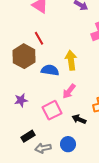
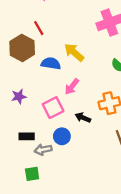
yellow arrow: (71, 60) -> (74, 52), turned -42
black rectangle: (28, 136) -> (27, 136), turned 32
blue circle: (68, 144) -> (62, 136), moved

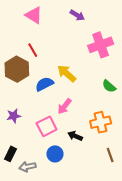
blue semicircle: (51, 63) -> (44, 84), turned -36
black rectangle: (27, 136) -> (11, 154), moved, turned -64
gray arrow: (43, 150) -> (27, 167), moved

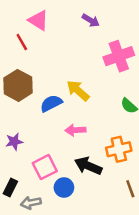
red line: (33, 50) -> (22, 42), moved
pink arrow: (65, 106) -> (75, 130), turned 49
pink square: (47, 126) -> (45, 167), moved
black arrow: (75, 136) -> (88, 166), size x1.5

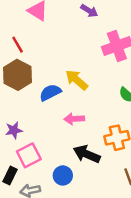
red line: (22, 42) -> (18, 45), moved
pink square: (45, 167) -> (29, 155), moved

